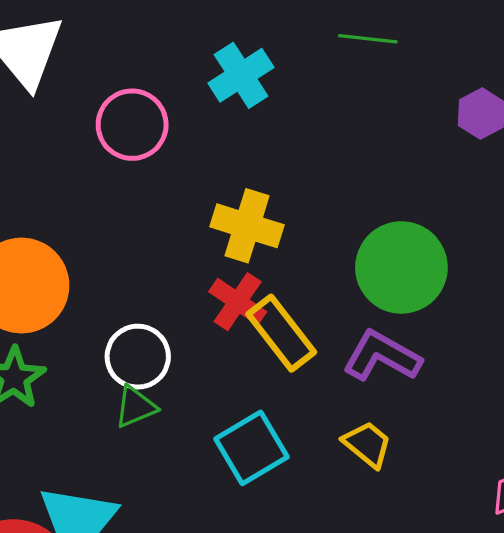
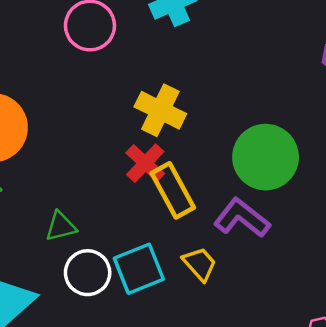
white circle: (138, 357) -> (88, 273), moved
yellow trapezoid: (367, 444) -> (200, 264), moved

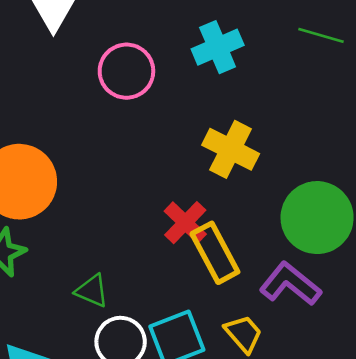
yellow cross: (160, 110) -> (231, 149), moved
green triangle: (61, 226) -> (92, 291), turned 36

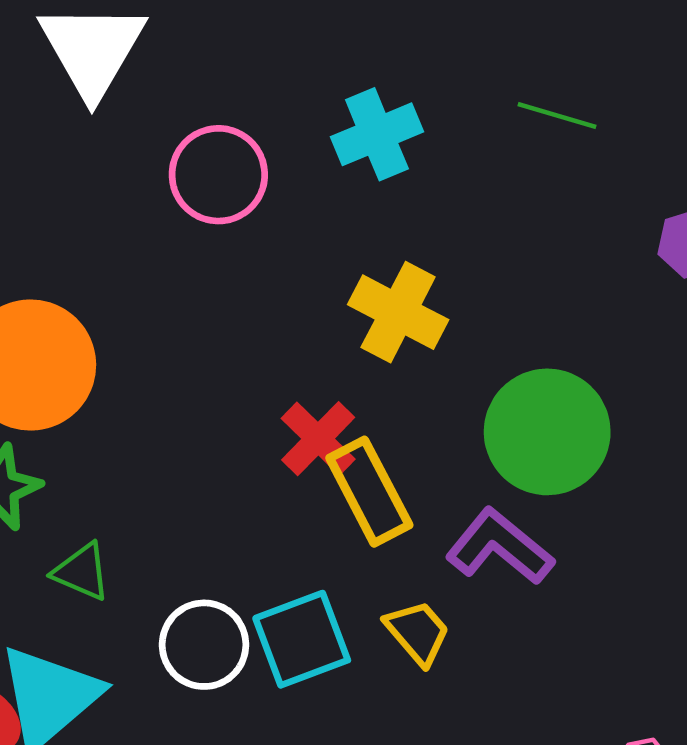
green triangle: (92, 291) -> (82, 572), moved

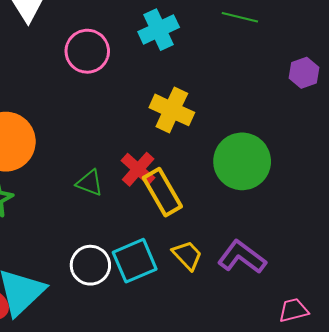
purple L-shape: (500, 547) -> (242, 257), moved
green triangle: (82, 572) -> (90, 183), moved

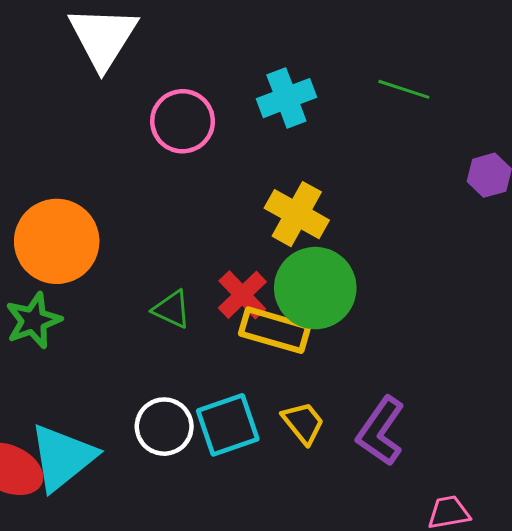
green circle: (242, 161) -> (315, 288), moved
yellow rectangle: (162, 192) -> (275, 330), turned -48
purple L-shape: (242, 257) -> (381, 431), turned -96

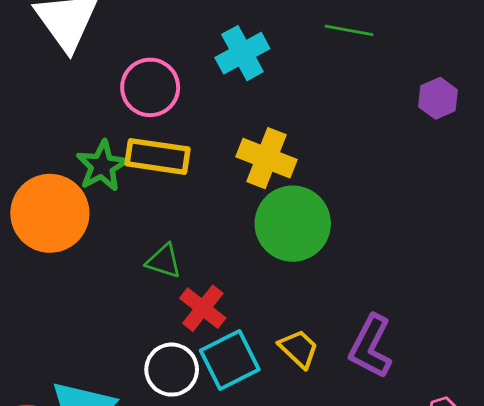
red cross: (242, 295) -> (203, 308), moved
green star: (33, 320) -> (102, 166), moved
yellow rectangle: (275, 330) -> (157, 156), moved

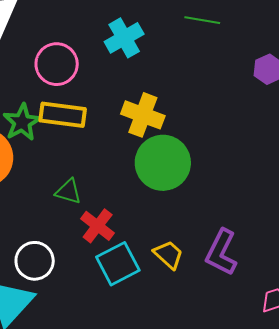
white circle: (172, 370) -> (35, 261), moved

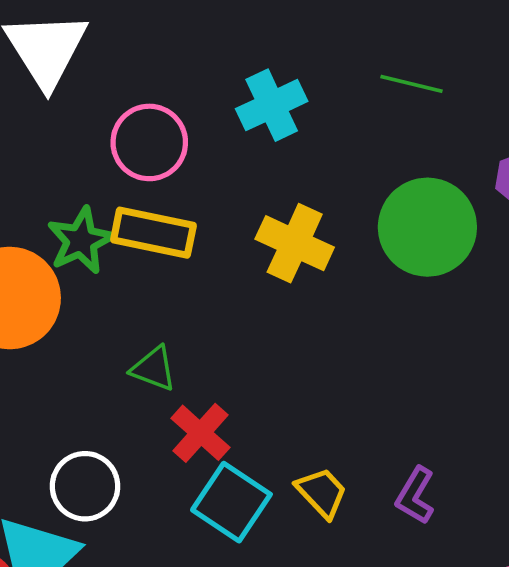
green circle: (163, 163) -> (427, 227), moved
purple L-shape: (221, 252) -> (415, 496), size x0.7
cyan square: (118, 264) -> (231, 502), turned -33

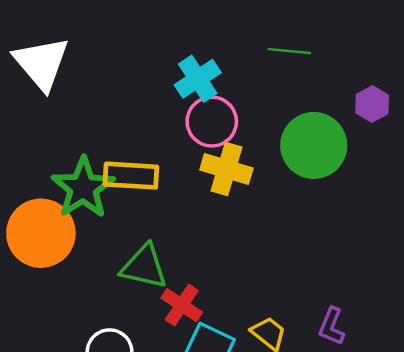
pink circle: (149, 142) -> (212, 122), moved
green star: (81, 241) -> (83, 188), size x1.4
green triangle: (154, 369) -> (144, 267), size x1.5

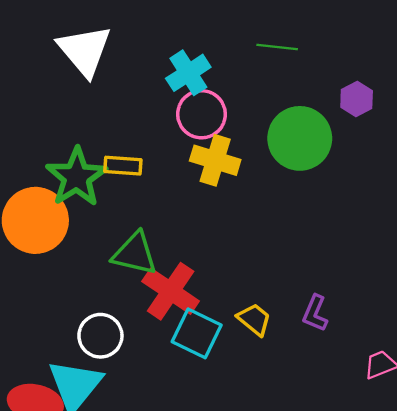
white triangle: (41, 63) -> (85, 51), moved
yellow rectangle: (131, 176) -> (123, 166), size x0.7
red cross: (182, 305) -> (171, 291), size x1.4

